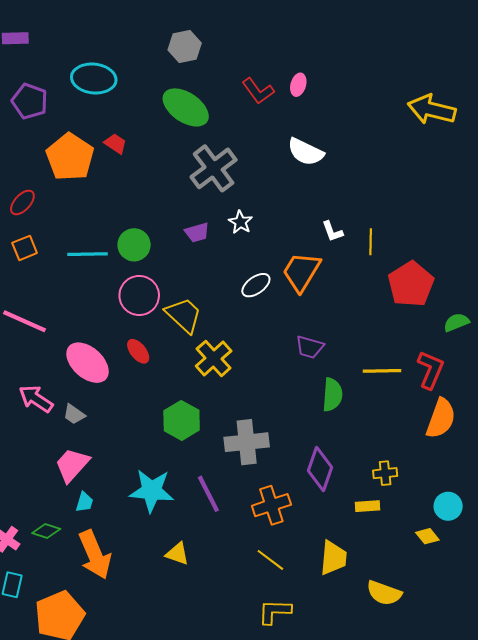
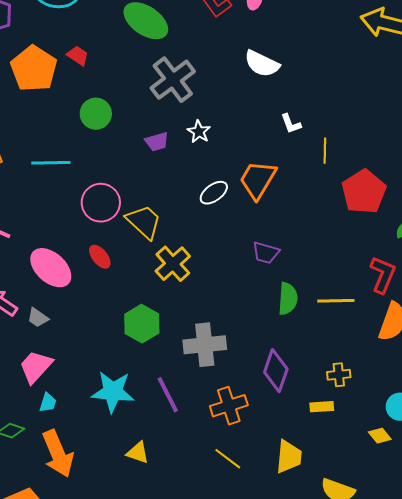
white L-shape: (332, 231) -> (291, 124), moved
green circle: (134, 245) -> (96, 114), moved
yellow line: (382, 371) -> (336, 301), moved

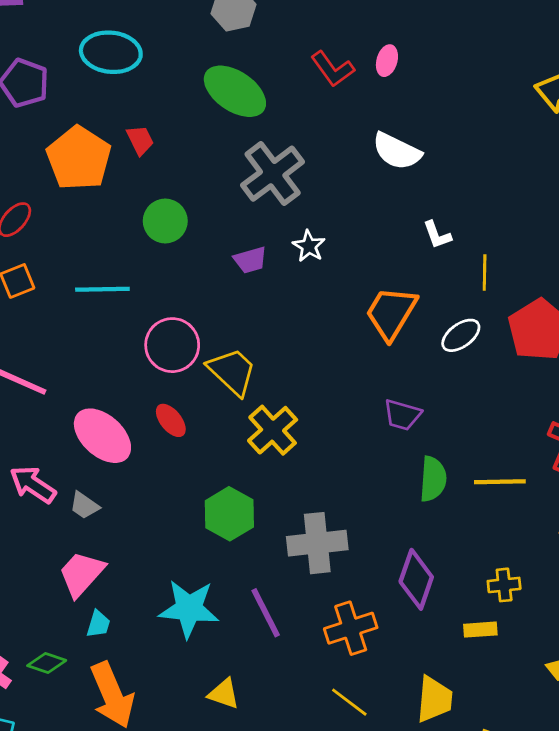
red trapezoid: (78, 56) -> (140, 140), turned 30
white ellipse: (214, 193) -> (461, 335), moved

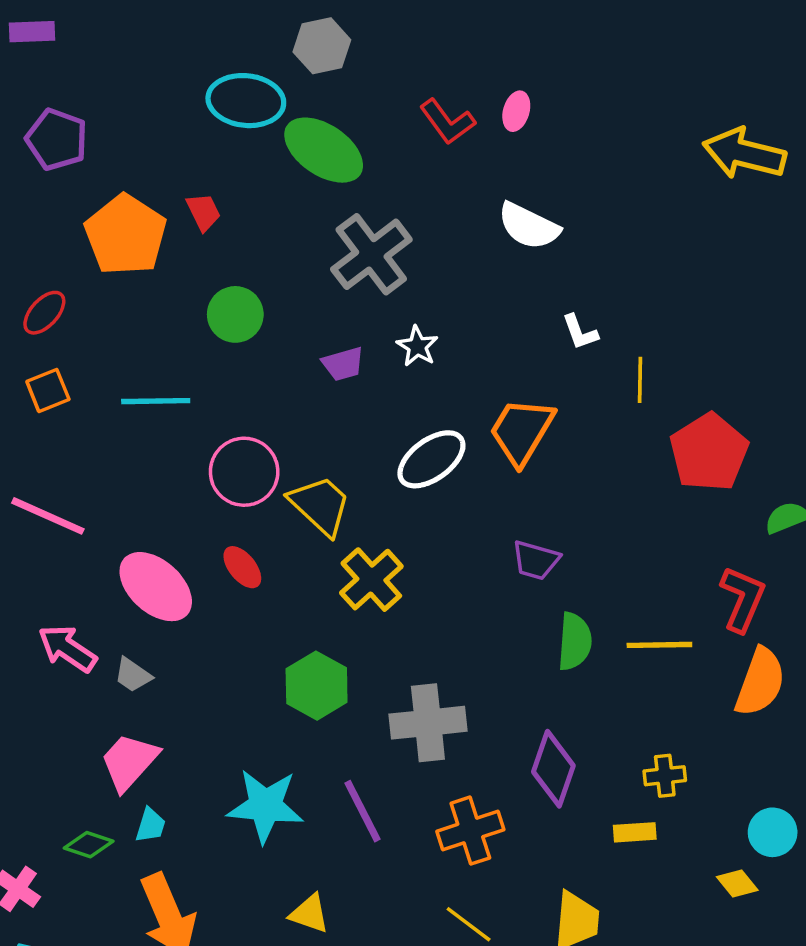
cyan ellipse: (111, 52) -> (246, 101), moved
white ellipse: (461, 335) -> (431, 459), moved, size x1.4
green diamond: (47, 663) -> (89, 845), moved

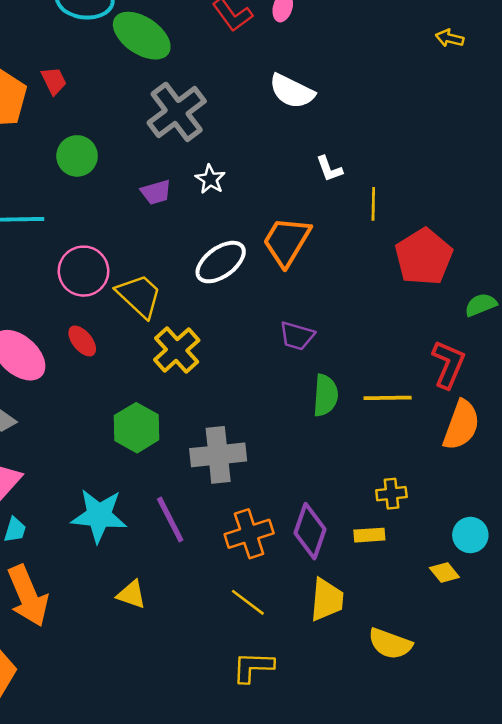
yellow arrow: (744, 154) -> (450, 38), size x0.5
purple diamond: (553, 769) -> (310, 531), moved

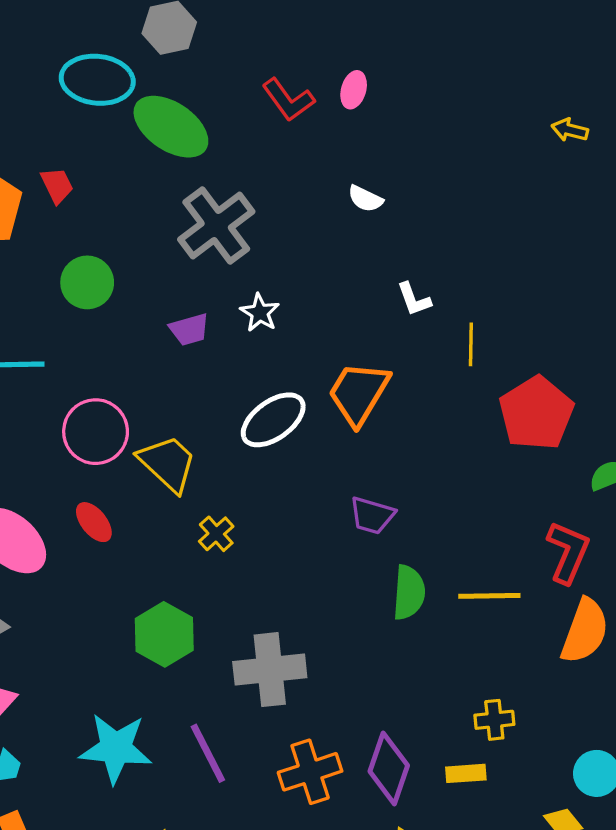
white semicircle: (292, 91) -> (365, 199), size x0.6
yellow cross: (177, 350) -> (216, 534), size x0.6

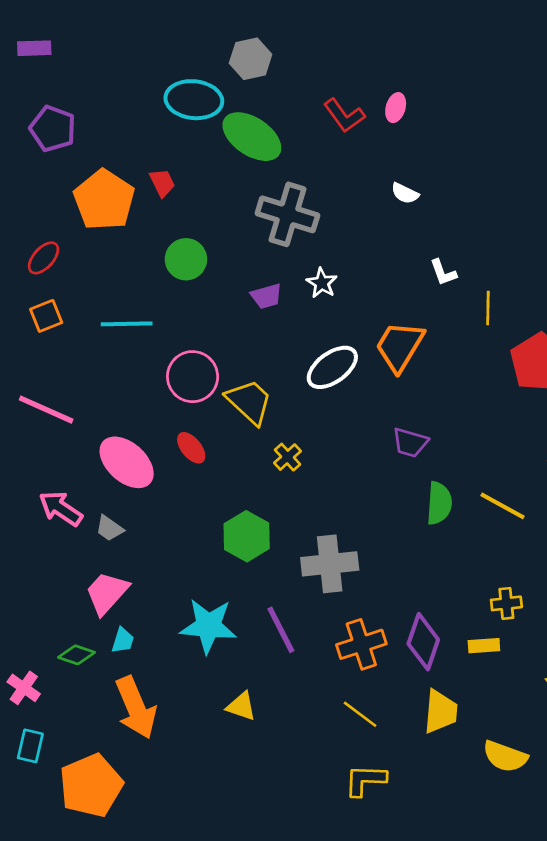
gray cross: (216, 225) -> (287, 214), turned -36
yellow line: (489, 596) -> (502, 506), turned 30

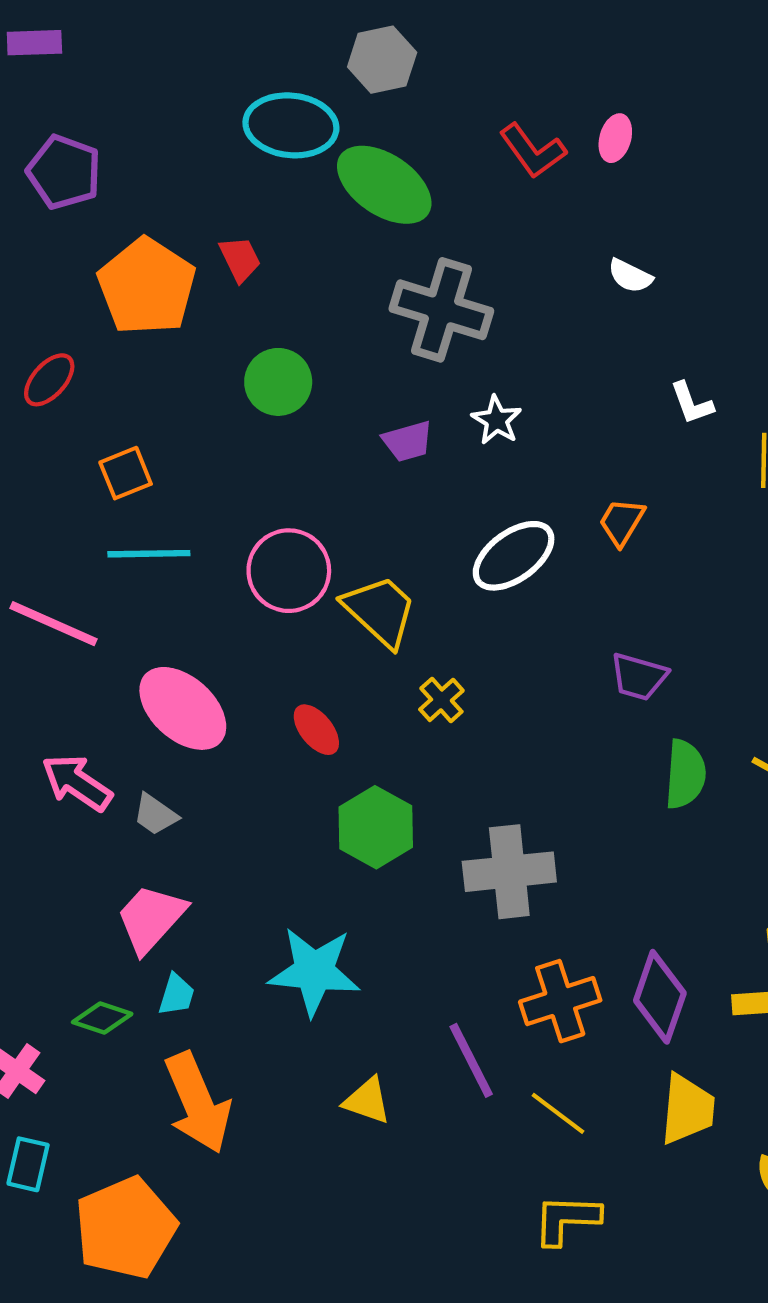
orange square: (46, 316) -> (126, 473), moved
cyan line: (127, 324) -> (149, 554), moved
orange trapezoid: (400, 346) -> (622, 522), size x0.6
red ellipse: (191, 448) -> (316, 730), moved
purple line: (281, 630) -> (471, 1060), moved

